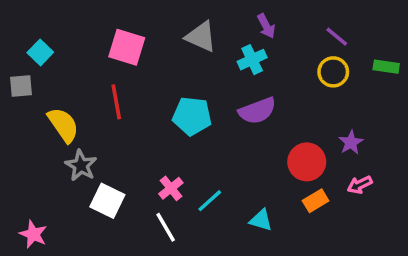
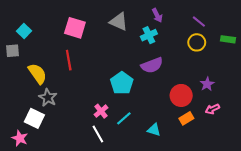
cyan pentagon: (192, 116) -> (122, 83), moved, turned 30
white square: (107, 201) -> (34, 118), moved

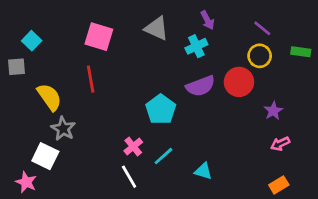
red circle: (181, 95) -> (239, 82), moved
orange rectangle: (186, 118) -> (279, 185), moved

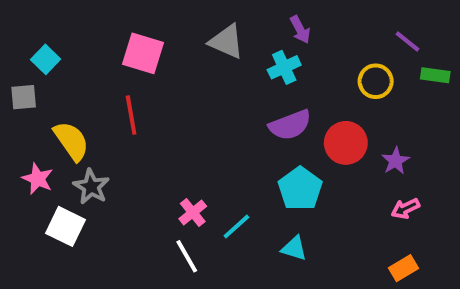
purple line: (262, 28) -> (407, 42), moved
red circle: (239, 82) -> (346, 143), moved
cyan pentagon: (161, 109) -> (300, 189), moved
pink star: (26, 182) -> (38, 179), moved

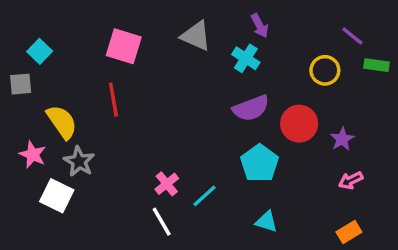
cyan cross: (284, 67) -> (246, 58), turned -32
cyan triangle: (294, 248) -> (266, 222), moved

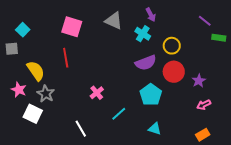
yellow circle: (325, 70) -> (172, 46), moved
pink cross: (167, 184) -> (97, 93), moved
white line: (162, 222) -> (81, 129), moved

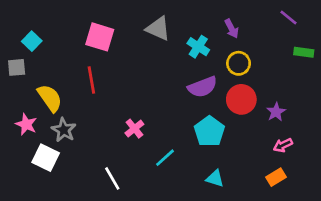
purple arrow: (151, 15) -> (232, 29), moved
purple line: (205, 21) -> (288, 18), moved
orange rectangle: (203, 135) -> (276, 177), moved

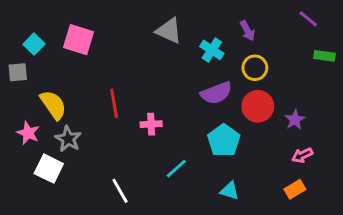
pink square: (100, 37) -> (78, 40), moved
red line: (91, 80) -> (114, 103), moved
pink cross: (134, 129) -> (151, 124), moved, turned 36

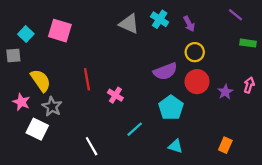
cyan cross: (212, 50) -> (160, 19), moved
pink cross: (151, 124) -> (115, 95), turned 35
pink arrow: (302, 155) -> (249, 85), moved, turned 133
orange rectangle: (295, 189) -> (225, 145), turned -35

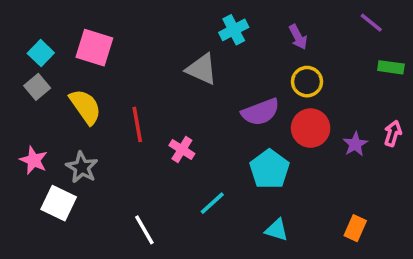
cyan cross: (160, 19) -> (234, 30), moved, turned 30
gray triangle: (129, 24) -> (202, 69), moved
gray square: (13, 56) -> (37, 87), moved, turned -35
yellow semicircle: (41, 80) -> (85, 107), moved

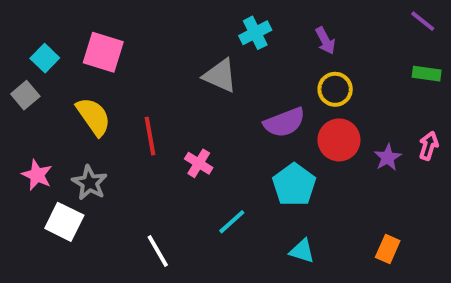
purple line: (371, 23) -> (423, 21), moved
gray square: (37, 87) -> (25, 95), moved

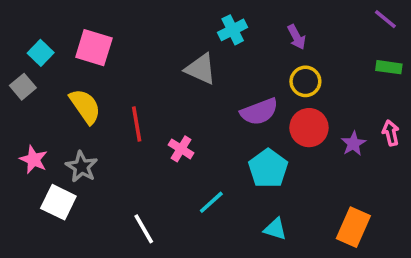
pink arrow: (429, 146) -> (391, 133), turned -30
orange rectangle: (388, 249) -> (353, 227), size x1.5

